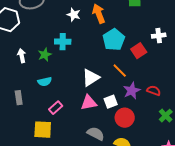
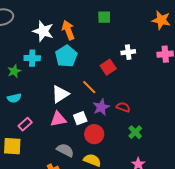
white star: (74, 15) -> (43, 31), size x1.5
cyan pentagon: (114, 40) -> (66, 56), moved

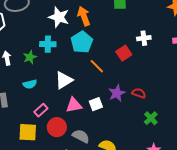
orange line: (89, 87) -> (97, 66), moved
white triangle: (60, 94) -> (64, 80), moved
red circle: (94, 134) -> (57, 127), moved

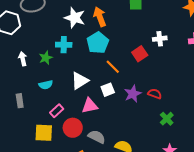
white square: (96, 104) -> (108, 90), moved

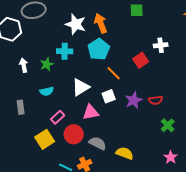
red semicircle: (155, 94) -> (156, 100), turned 152
yellow square: (44, 133) -> (45, 139), turned -36

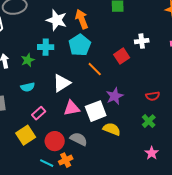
white square: (109, 96) -> (96, 111), moved, size x1.5
red semicircle: (156, 100) -> (153, 96), moved
red circle: (74, 134) -> (55, 141), moved
yellow semicircle: (125, 153) -> (112, 129), moved

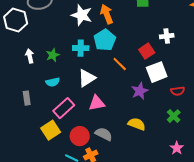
cyan cross: (46, 47) -> (81, 48), moved
white square: (96, 111) -> (157, 72), moved
pink rectangle: (39, 113) -> (64, 108), size x1.5

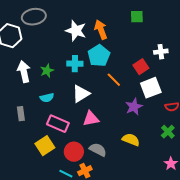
white arrow: (30, 56) -> (24, 72), size x1.5
pink rectangle: (64, 108) -> (58, 124), turned 65

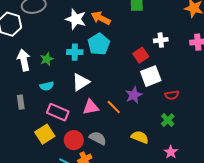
orange arrow: (101, 30) -> (101, 18), turned -42
orange line: (114, 80) -> (114, 107), moved
yellow semicircle: (131, 140) -> (140, 137), moved

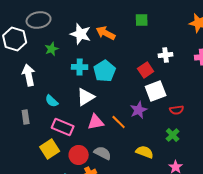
cyan pentagon: (99, 44) -> (105, 71), moved
green star: (47, 59) -> (52, 49), moved
cyan semicircle: (47, 86) -> (52, 101), turned 56

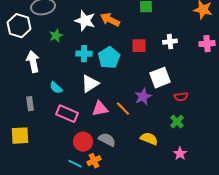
red square: (146, 70) -> (139, 46), moved, turned 35
yellow square: (50, 149) -> (20, 136), moved, turned 30

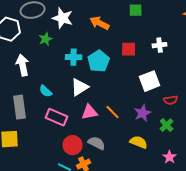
white star: (85, 21) -> (63, 18), moved
purple star: (143, 97) -> (143, 113), moved
gray rectangle: (30, 104) -> (20, 107), size x1.6

